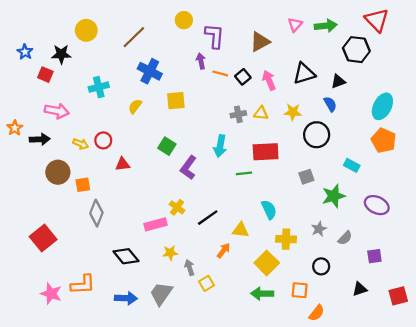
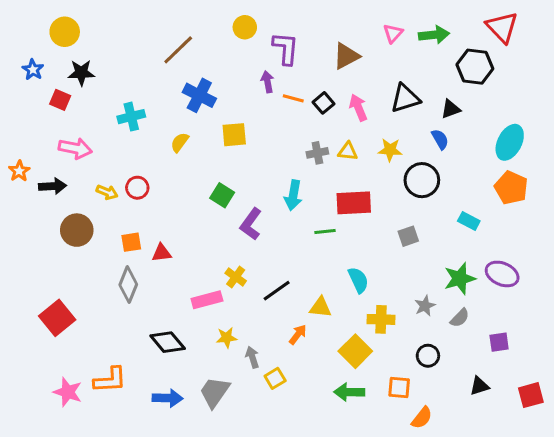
yellow circle: (86, 30) -> (65, 32), moved
red triangle: (123, 164) -> (162, 253), moved
orange square: (83, 185) -> (131, 242), moved
green star: (334, 196) -> (460, 279), moved

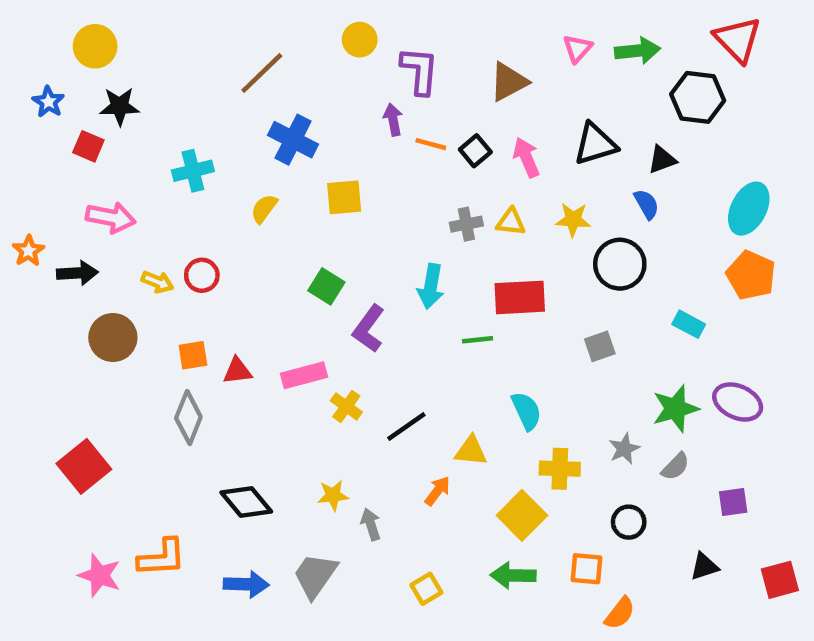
pink rectangle: (207, 300) -> (304, 375), moved
yellow square: (275, 378) -> (426, 589), moved

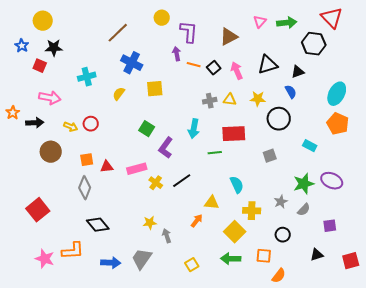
black line: (406, 426) -> (182, 181), moved
black diamond: (246, 502) -> (98, 225), moved

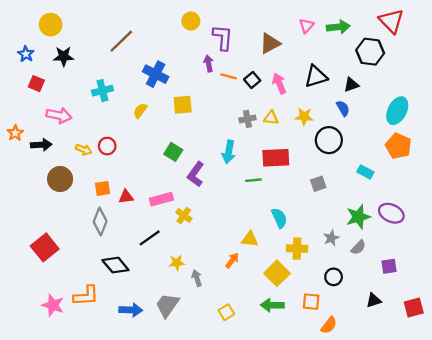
brown line: (118, 33) -> (121, 41), moved
red square: (40, 66) -> (36, 84), moved
black line: (182, 181) -> (150, 238), moved

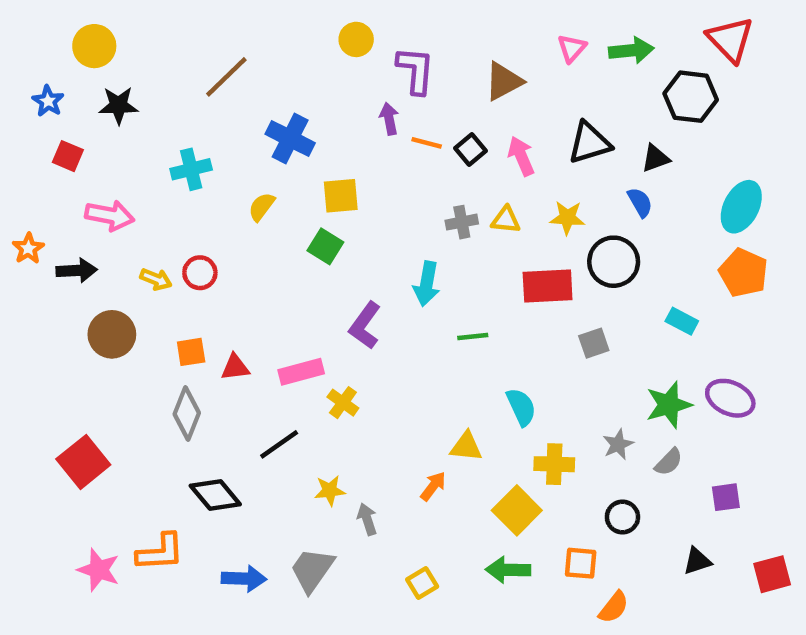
green square: (173, 152) -> (325, 246), moved
red rectangle: (276, 158) -> (548, 286), moved

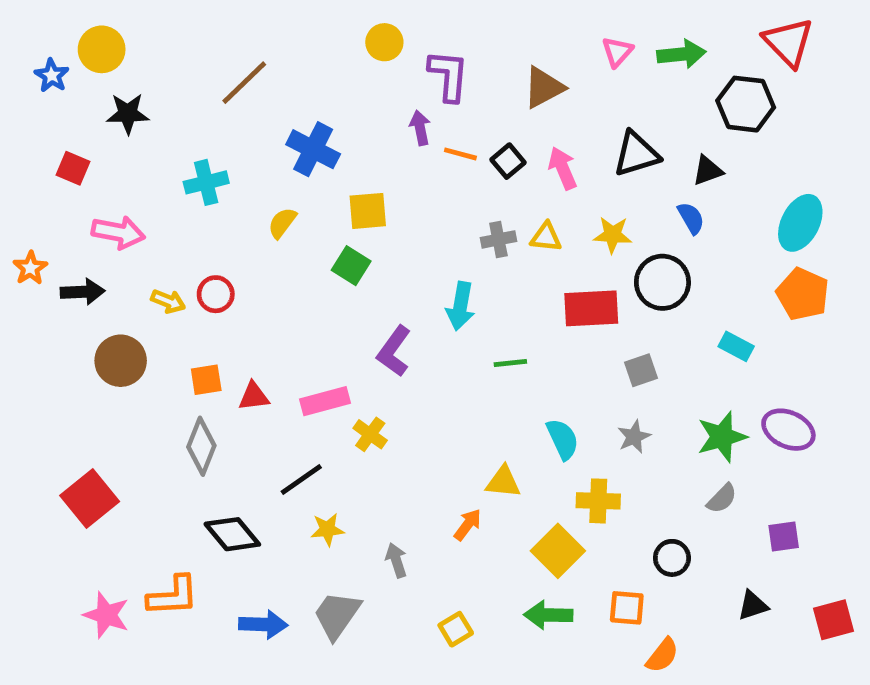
blue star: (48, 101) -> (52, 76), moved
gray star: (618, 444) -> (634, 437), moved
yellow star: (330, 491) -> (327, 529), moved

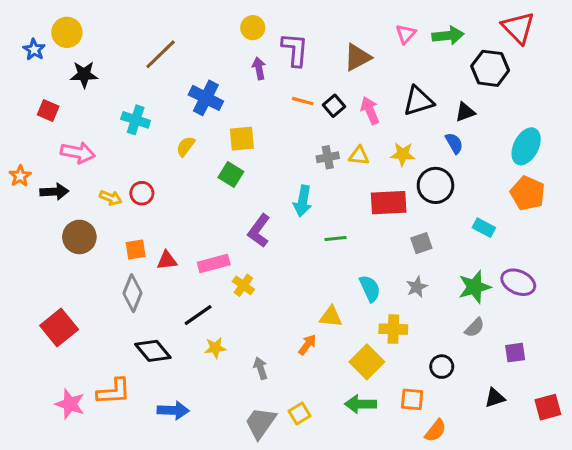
purple arrow: (420, 128) -> (259, 68), moved
cyan cross: (206, 182) -> (136, 120), turned 32
gray trapezoid: (337, 615) -> (261, 423), moved

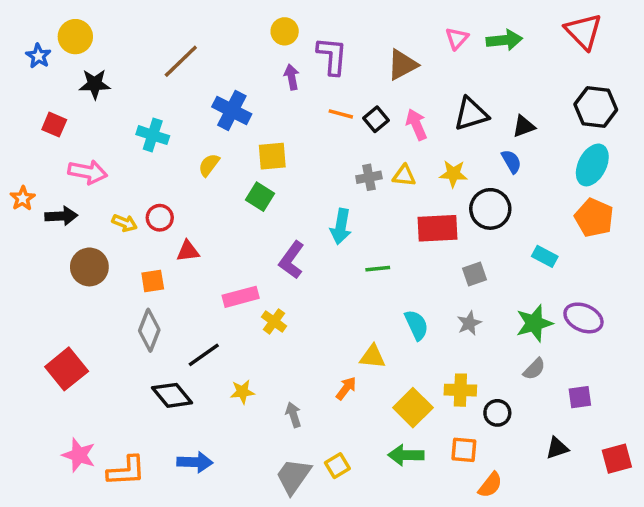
black hexagon: (490, 68) -> (596, 107), moved
red triangle: (167, 260) -> (188, 251), moved
black line: (198, 315) -> (204, 355), moved
yellow cross: (393, 329) -> (460, 390), moved
orange L-shape: (114, 392) -> (126, 471), moved

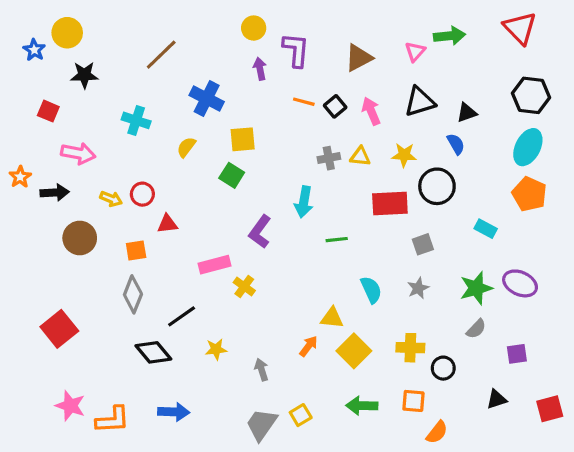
pink triangle: (457, 38) -> (415, 52), moved
yellow square: (413, 408) -> (354, 351), moved

